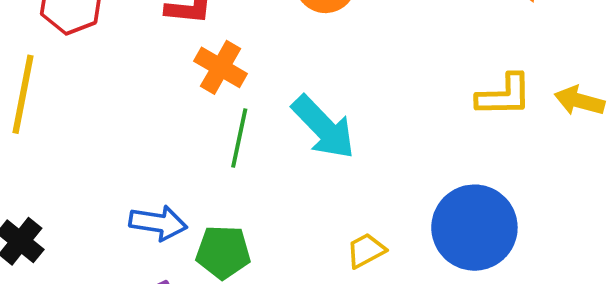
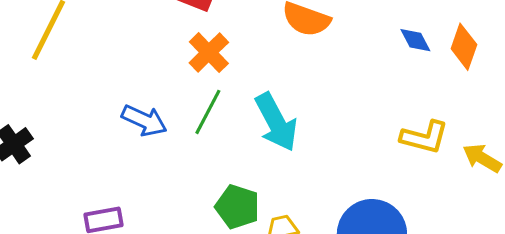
blue arrow: (158, 223) -> (144, 120), moved
green pentagon: (223, 252) -> (237, 207), moved

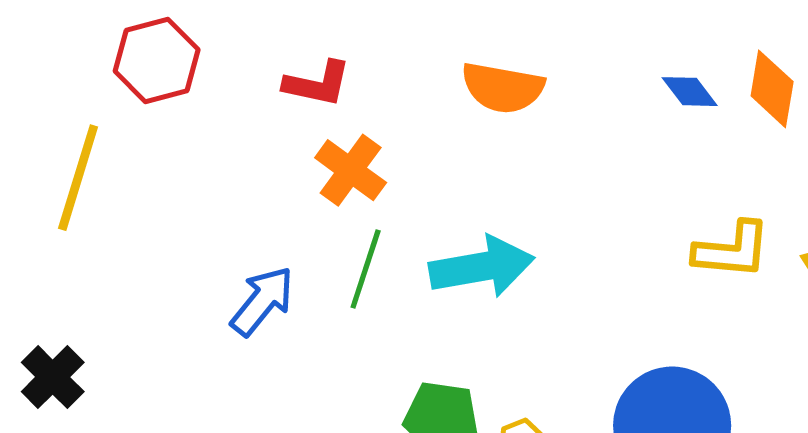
blue arrow: (144, 120) -> (262, 301), turned -66
cyan arrow: (276, 122) -> (482, 267), turned -62

